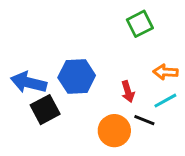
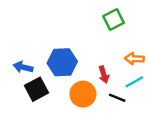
blue arrow: (29, 83) -> (23, 67), size x0.7
orange circle: (114, 131) -> (83, 94), moved

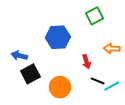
blue hexagon: (62, 62) -> (58, 37), moved
cyan line: (134, 82) -> (112, 86), moved
orange circle: (83, 94) -> (60, 87), moved

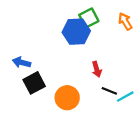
green square: (95, 16) -> (89, 18), moved
blue hexagon: (58, 37) -> (76, 32), moved
orange arrow: (112, 48) -> (125, 21), moved, turned 56

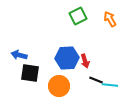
blue hexagon: (76, 32) -> (67, 58), moved
black square: (34, 83) -> (30, 73), turned 36
cyan line: (125, 97) -> (110, 85), turned 35

